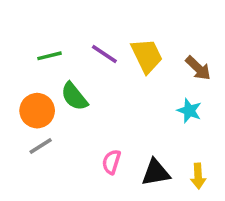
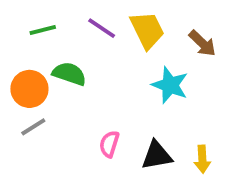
green semicircle: (74, 96) -> (69, 74), turned 148
cyan star: (189, 111) -> (170, 85), moved, size x1.4

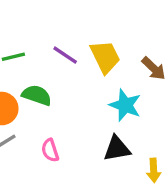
pink semicircle: (109, 144) -> (50, 150), moved, turned -35
black triangle: (157, 155) -> (117, 149), moved

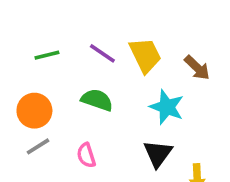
green semicircle: (37, 95) -> (97, 100), moved
black triangle: (117, 149) -> (158, 154), turned -44

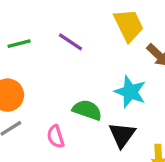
yellow trapezoid: (145, 55) -> (129, 25), moved
green semicircle: (97, 100) -> (87, 110), moved

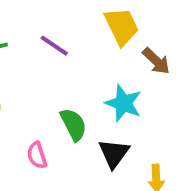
green semicircle: (87, 110) -> (73, 124), turned 44

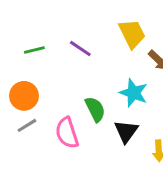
pink semicircle: (37, 155) -> (67, 133), size x1.5

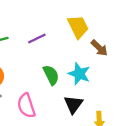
purple line: (80, 48) -> (37, 38), turned -60
green semicircle: (95, 109) -> (51, 75), moved

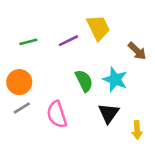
yellow trapezoid: (78, 27) -> (98, 28), moved

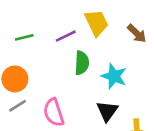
brown arrow: (137, 51) -> (137, 33), moved
green semicircle: (84, 81) -> (82, 63), moved, turned 30

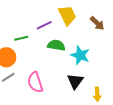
green line: (24, 37) -> (21, 38), moved
green semicircle: (82, 63) -> (56, 45), turned -84

